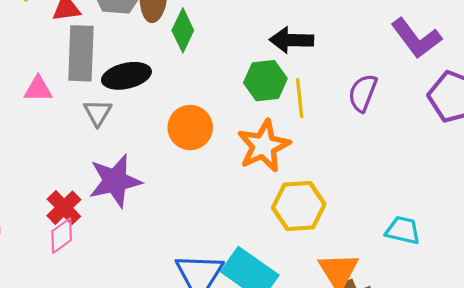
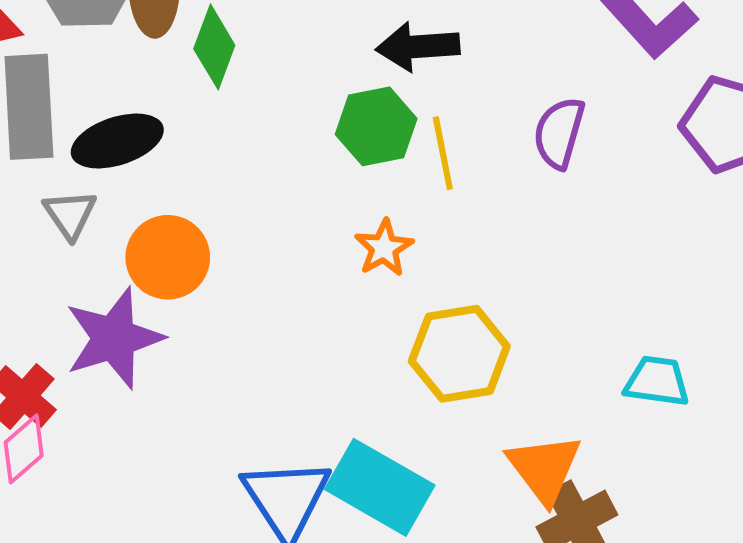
orange circle: (190, 128) -> (168, 257), moved
orange star: (264, 146) -> (384, 248), size x0.6

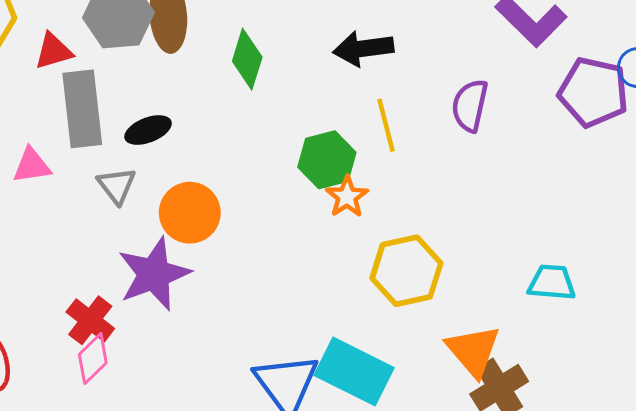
green diamond: (214, 47) -> (247, 59), moved
green hexagon: (376, 126) -> (327, 160), moved
black ellipse: (117, 141) -> (148, 130), size x0.7

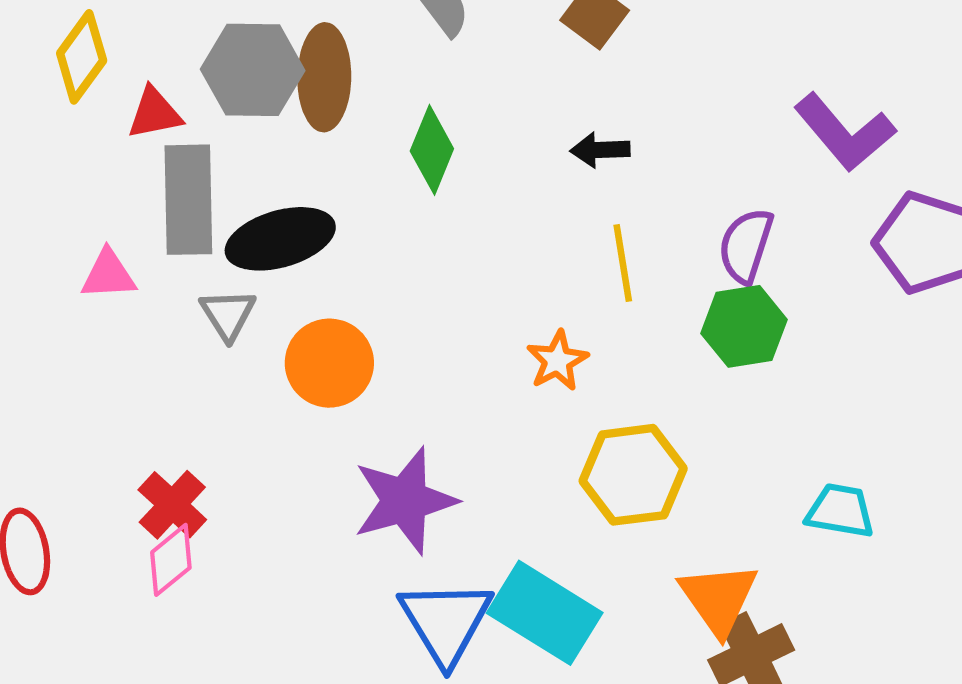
black arrow: (363, 49) -> (600, 150), size x0.7
black ellipse: (148, 130) -> (280, 239), size x1.6
green hexagon: (327, 160) -> (744, 326), moved
purple star: (154, 274) -> (405, 501), moved

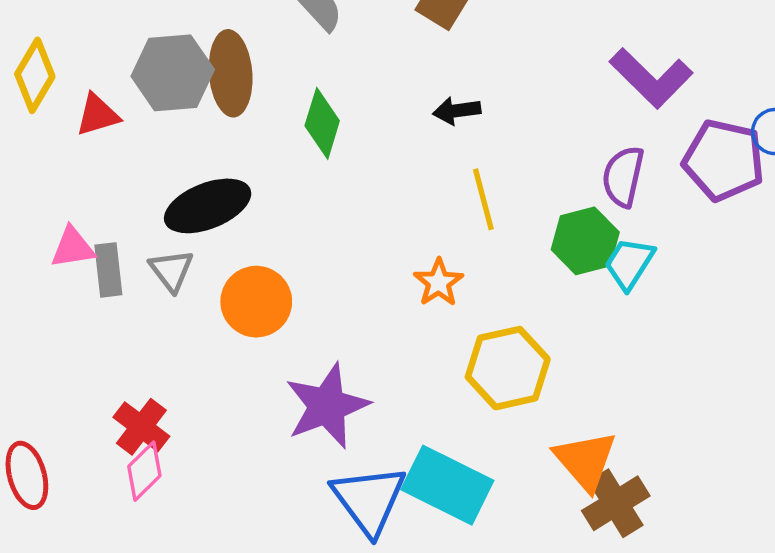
gray rectangle: (188, 200) -> (108, 270), moved, size x0.6
purple semicircle: (746, 246) -> (623, 176), moved
cyan trapezoid: (840, 511) -> (629, 263), moved, turned -62

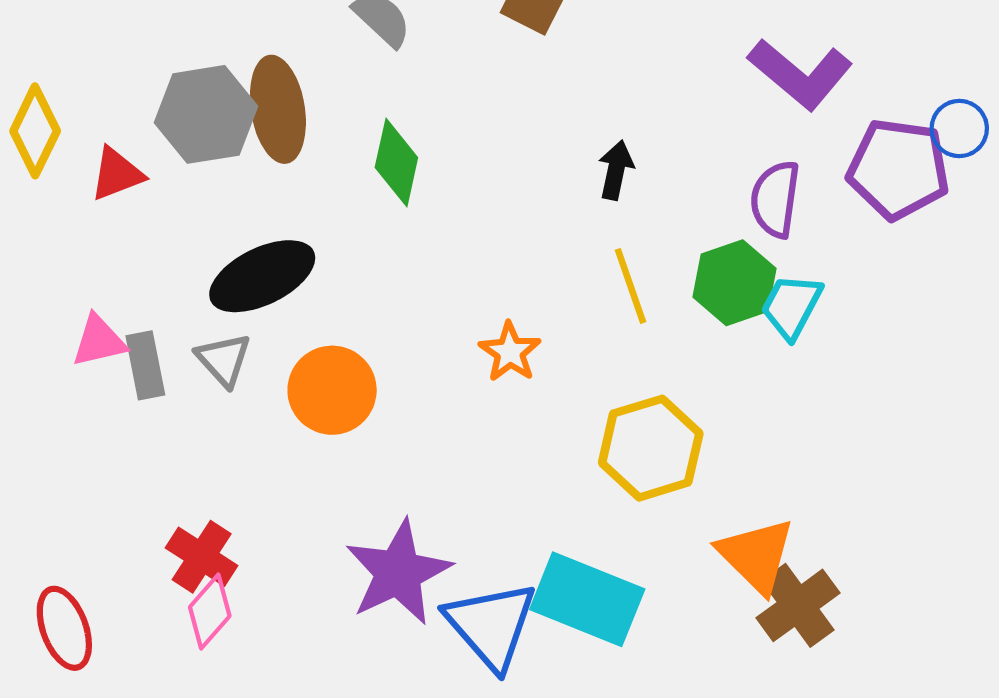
black arrow: (457, 111) -> (616, 170), moved, turned 114
yellow line: (483, 199) -> (631, 286), moved
orange star: (439, 282) -> (510, 352), moved
purple star: (327, 406) -> (398, 572), moved

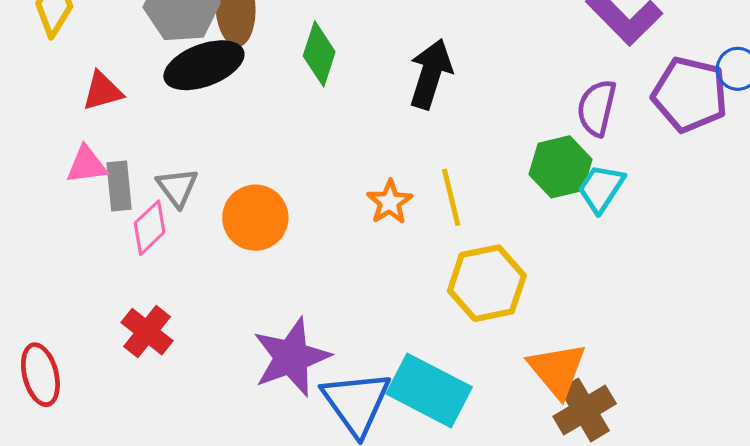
black arrow: (616, 170) -> (431, 74), moved, size x1.6
red triangle: (117, 174) -> (102, 91), moved
black ellipse: (262, 276) -> (204, 65), moved
yellow line: (631, 286) -> (451, 197), moved
pink diamond: (210, 611) -> (150, 228), moved

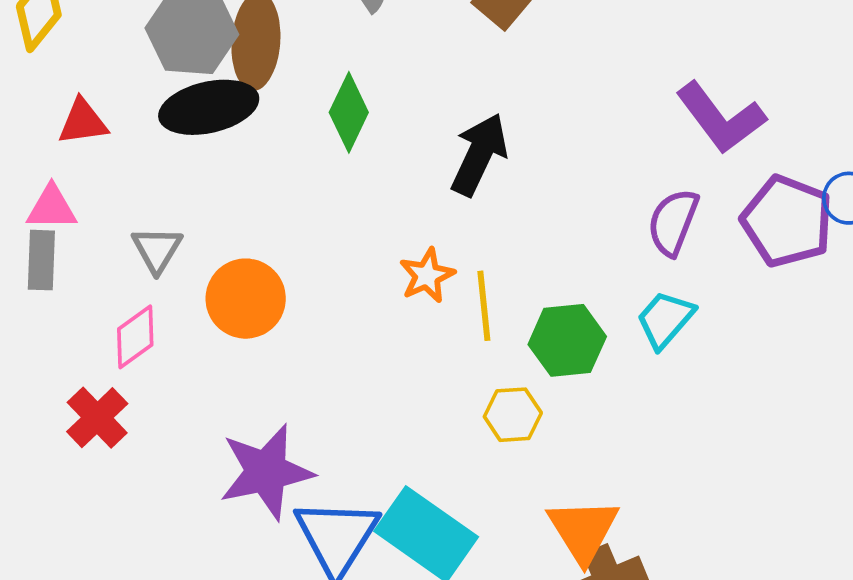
green hexagon: (561, 167) -> (567, 340), moved
gray rectangle: (119, 186) -> (41, 260), moved
orange star: (390, 202) -> (427, 275), moved
pink diamond: (150, 228) -> (135, 337), moved
yellow hexagon: (487, 283) -> (513, 415), size x0.6

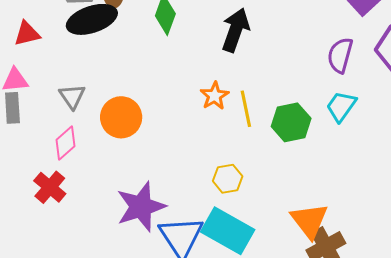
yellow hexagon: (513, 415) -> (228, 179), moved

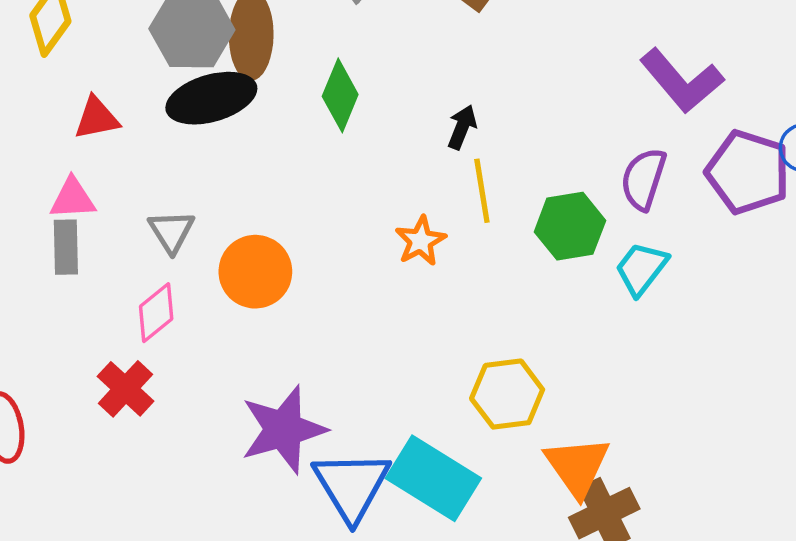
black arrow: (235, 30) -> (462, 127), size x0.6
yellow line: (246, 109) -> (482, 191), moved
green hexagon: (291, 122) -> (570, 226), moved
yellow hexagon: (228, 179) -> (507, 394), moved, size x1.4

